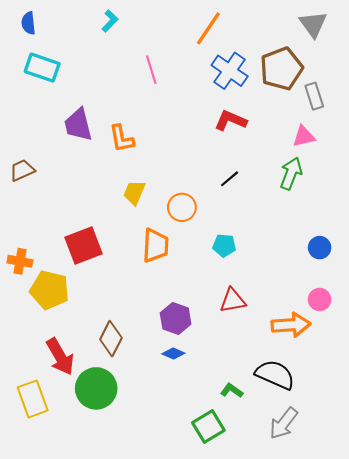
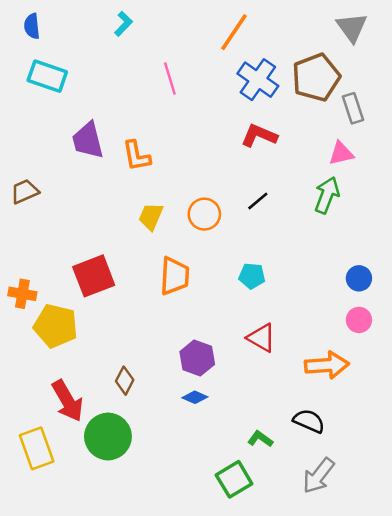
orange circle: (182, 207) -> (204, 214), moved
pink circle: (320, 299) -> (359, 320), moved
red triangle: (233, 301) -> (261, 338), turned 40
brown diamond: (111, 339) -> (125, 381), size x0.7
black semicircle: (275, 375) -> (309, 421), size x0.7

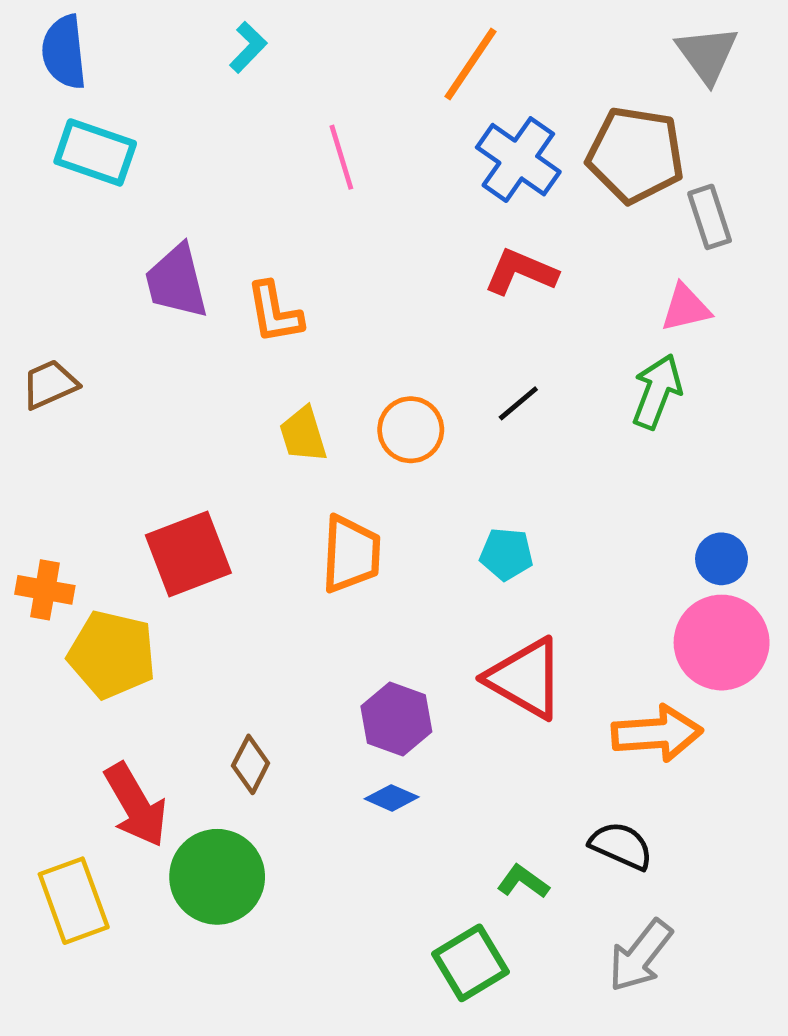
blue semicircle: (32, 26) -> (64, 52), size x1.4
brown pentagon: (316, 77) -> (635, 155), turned 30
yellow trapezoid: (151, 216) -> (303, 435), turned -40
pink circle: (359, 320) -> (722, 643), size x1.8
red triangle: (261, 338) -> (525, 678), size x1.4

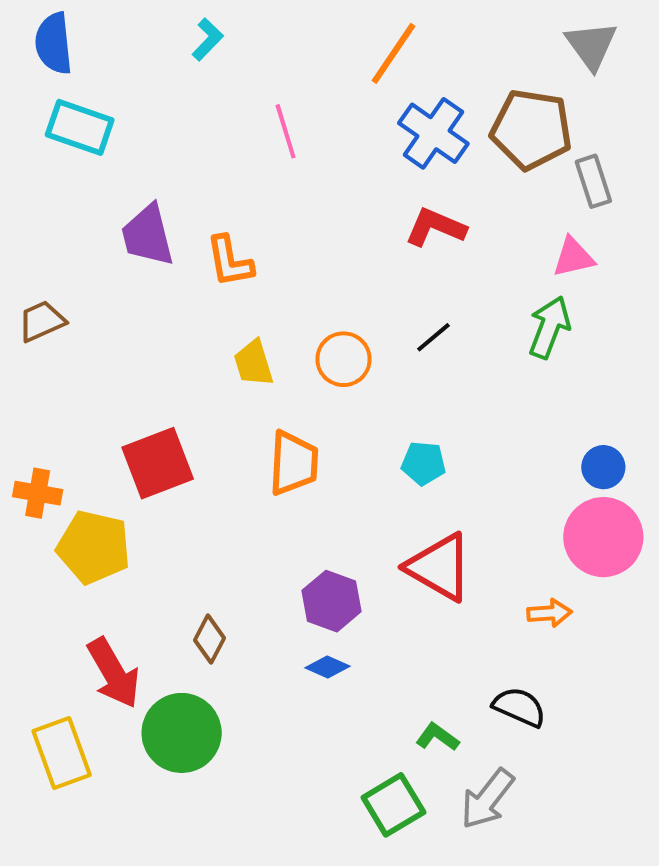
orange arrow: (657, 733) -> (549, 613), size x0.6
gray arrow: (640, 956) -> (487, 799), moved

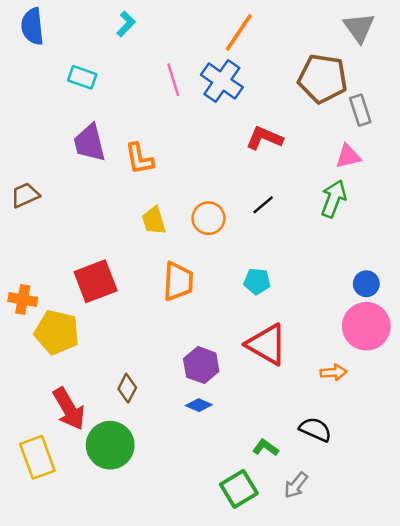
cyan rectangle: (80, 127) -> (82, 77), moved, size x0.7
blue cross: (433, 133) -> (222, 81), moved
gray arrow: (487, 799) -> (296, 485), size x0.7

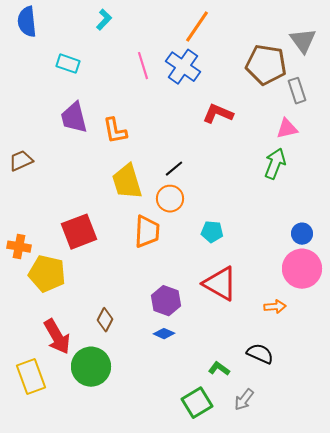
gray triangle: (359, 28) -> (303, 41), moved
black line: (263, 205) -> (174, 169), moved
orange circle: (208, 218) -> (170, 199), moved
yellow trapezoid: (154, 221) -> (127, 182), size x1.5

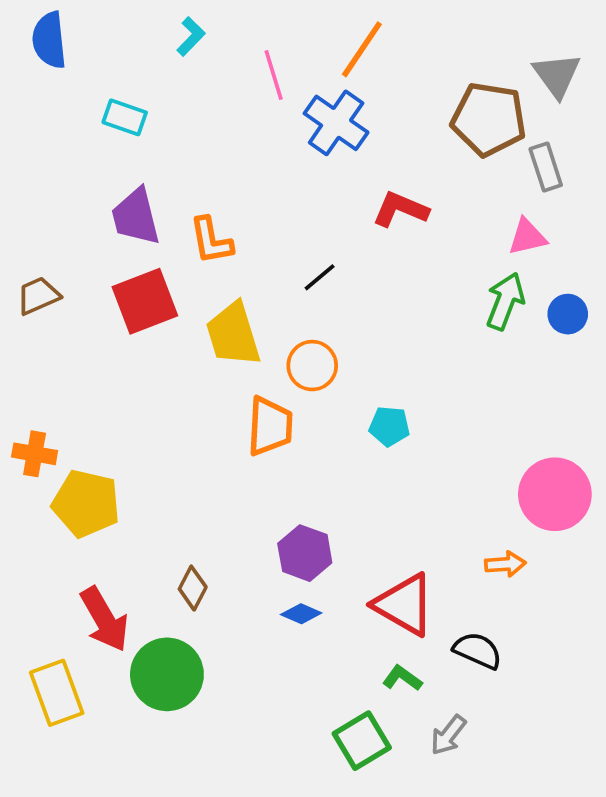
pink line: (143, 66) -> (274, 75), moved
black line: (174, 169) -> (320, 277), moved
red square: (79, 232) -> (145, 301), moved
blue circle: (302, 234) -> (568, 314), moved
red triangle: (220, 284) -> (404, 605), moved

